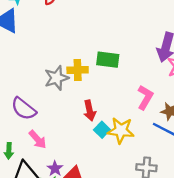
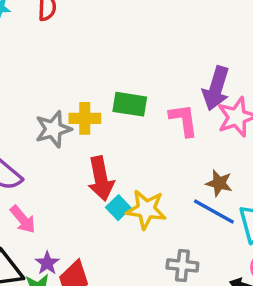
pink L-shape: (145, 97) -> (184, 120), moved, turned -40
red arrow: (90, 110) -> (101, 179), size x1.4

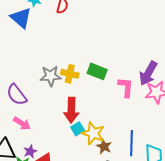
brown star: (219, 183) -> (104, 146), moved
blue line: (214, 211) -> (131, 143), turned 50
pink arrow: (23, 219) -> (22, 123), turned -30

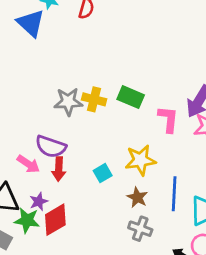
purple semicircle: (17, 95) -> (51, 147), moved, turned -35
red arrow: (71, 110) -> (59, 169), moved, size x0.7
yellow star: (93, 133) -> (140, 160), moved, turned -30

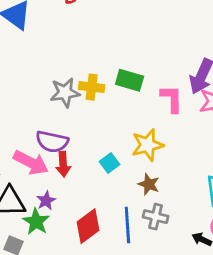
pink arrow: (28, 164) -> (31, 163), size x1.4
blue line: (174, 194) -> (127, 225), moved
green star: (27, 220) -> (36, 222), turned 30
red diamond: (55, 220) -> (88, 226), moved

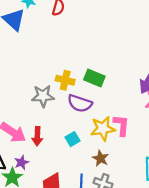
gray star: (65, 93) -> (43, 96), moved
pink L-shape: (172, 99) -> (121, 125), moved
purple semicircle: (52, 142) -> (80, 103), moved

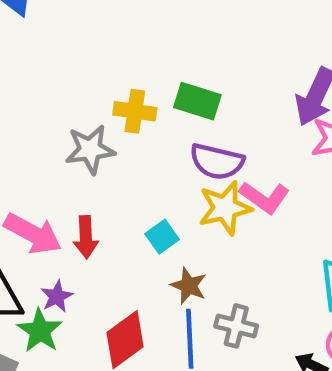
purple semicircle: (80, 103) -> (217, 162), moved
pink L-shape: (121, 125) -> (265, 197), turned 125
brown star: (100, 158) -> (189, 286), moved

